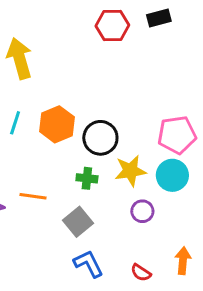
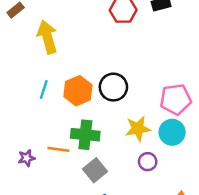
black circle: (100, 138) -> (113, 87), moved
green cross: (87, 178) -> (85, 135), moved, size x1.6

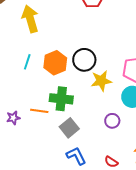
yellow star: (138, 129) -> (101, 81), moved

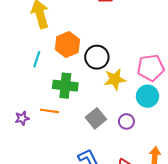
orange hexagon: (55, 63) -> (67, 45), moved
green cross: (61, 99) -> (65, 86), moved
gray square: (69, 128) -> (96, 118), moved

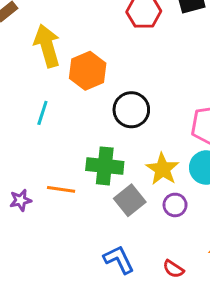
orange hexagon: (67, 45) -> (88, 71), moved
yellow star: (115, 79) -> (163, 169), moved, turned -30
green cross: (65, 86) -> (105, 166), moved

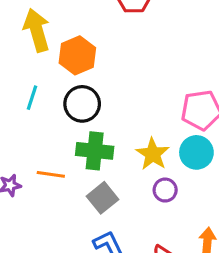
black circle: (131, 110) -> (82, 104), moved
gray square: (130, 200) -> (102, 198), moved

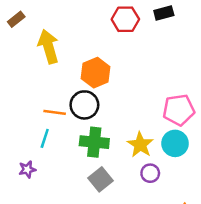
orange hexagon: (77, 55) -> (96, 73), moved
cyan line: (32, 98) -> (45, 138), moved
orange line: (51, 174) -> (55, 112), moved

